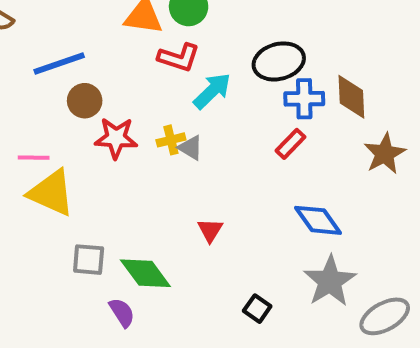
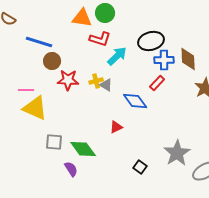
blue line: (59, 63) -> (39, 42), turned 36
blue diamond: (318, 220) -> (135, 101), moved
red triangle: (210, 230) -> (116, 127), turned 32

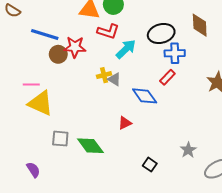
brown diamond: (188, 59) -> (200, 25), moved
red star: (68, 80) -> (75, 47), moved
gray star: (177, 153) -> (188, 150), size x0.6
purple semicircle: (71, 169) -> (33, 170), moved

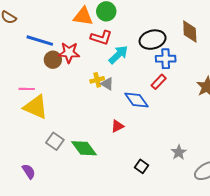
gray square: (60, 139) -> (55, 141), turned 30

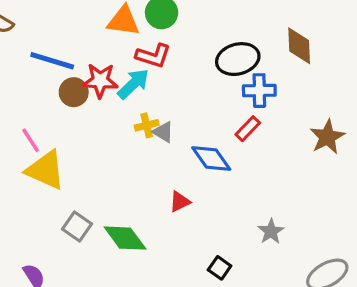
cyan arrow: (118, 55) -> (133, 84), moved
pink line: (27, 89) -> (31, 140), turned 56
gray star: (179, 152) -> (271, 231), moved

